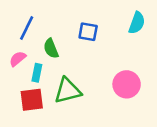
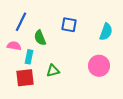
cyan semicircle: (137, 23) -> (106, 32), moved
pink semicircle: (18, 59) -> (14, 46), turned 48
green triangle: (68, 91) -> (53, 71), size x0.6

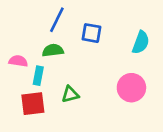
blue line: (21, 22) -> (57, 20), moved
green semicircle: (40, 38) -> (53, 50), turned 105

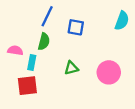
cyan semicircle: (141, 42) -> (122, 21), moved
green semicircle: (53, 50) -> (44, 42), turned 112
green triangle: (70, 94) -> (71, 68), moved

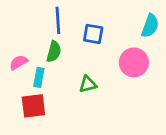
blue line: (47, 16) -> (58, 20), turned -30
pink semicircle: (15, 50) -> (19, 62), turned -40
pink circle: (109, 72) -> (134, 62), moved

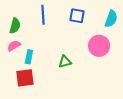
blue square: (93, 34) -> (77, 16), moved
green semicircle: (54, 52) -> (15, 26), moved

